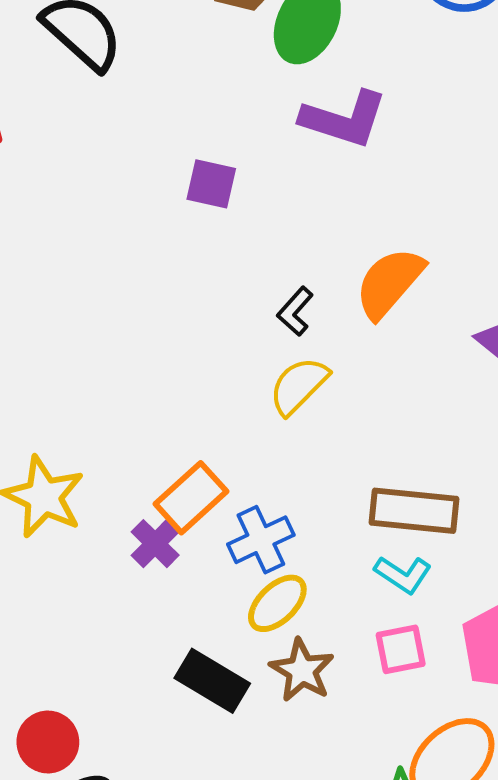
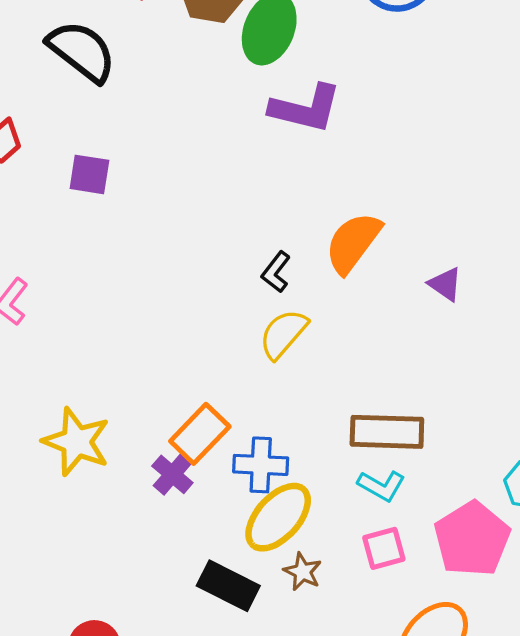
purple square: (211, 184) -> (89, 174), moved
blue cross: (261, 540) -> (261, 465), turned 32
yellow ellipse: (277, 603) -> (278, 517), size x1.4
brown star: (302, 670) -> (303, 572), size x0.7

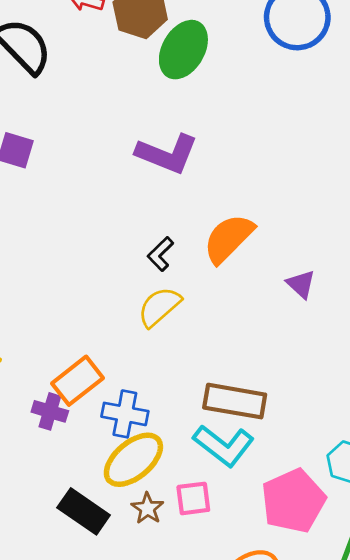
purple L-shape: (306, 108) -> (167, 154), moved
purple cross: (172, 474) -> (50, 411), turned -32
cyan L-shape: (381, 486) -> (224, 446), size x1.5
pink square: (384, 548) -> (193, 498), moved

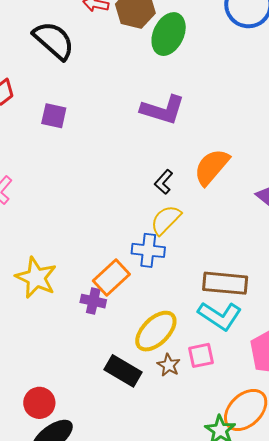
blue cross: (125, 414) -> (148, 250), moved

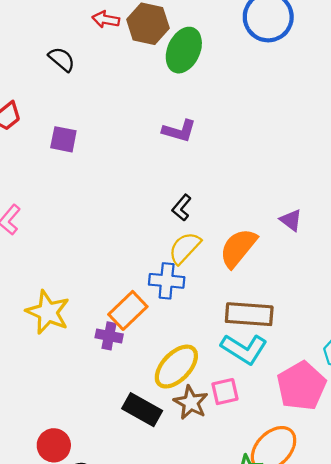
black semicircle: (54, 40) -> (62, 59), size x0.6
purple L-shape: (163, 110) -> (179, 131), size x0.7
orange semicircle: (212, 167) -> (238, 248), moved
brown star: (169, 365) -> (191, 403), size x1.4

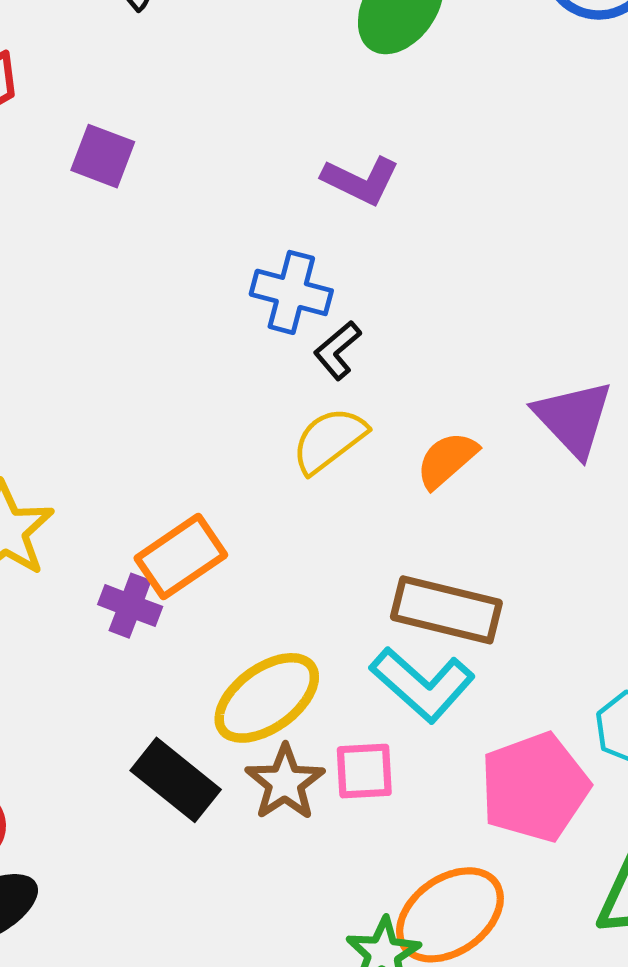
purple triangle: (291, 220) -> (573, 418), size x1.6
orange semicircle: (238, 248) -> (447, 460), size x0.7
blue cross: (167, 281) -> (291, 292), moved

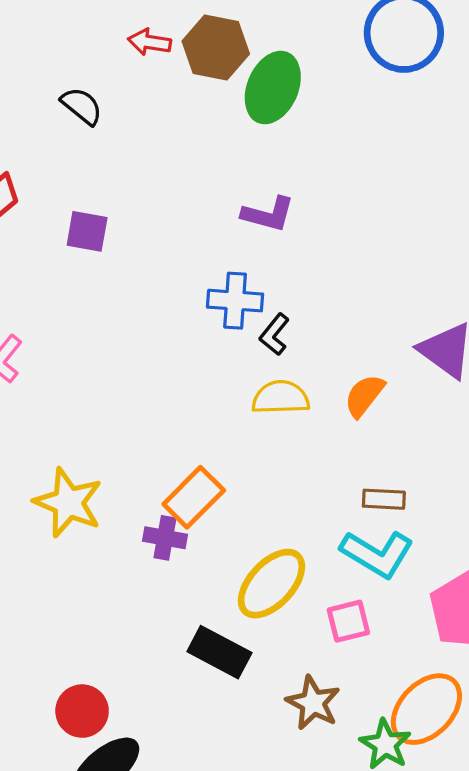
yellow semicircle: (329, 440) -> (281, 398), turned 46
brown rectangle: (446, 610) -> (384, 499), size x0.6
brown star: (285, 782) -> (313, 703), moved

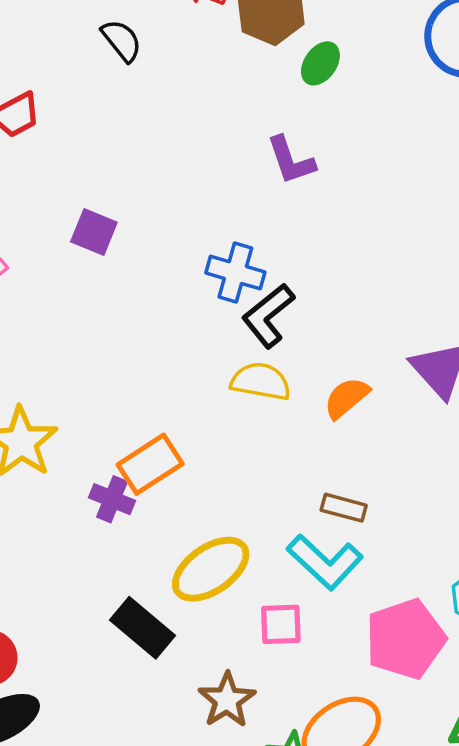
green ellipse: (273, 88) -> (320, 63), size x0.6
purple L-shape: (268, 214) -> (291, 160), moved, turned 44
purple square: (87, 231) -> (94, 232), moved
black L-shape: (275, 334) -> (268, 316), size x1.5

